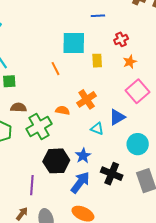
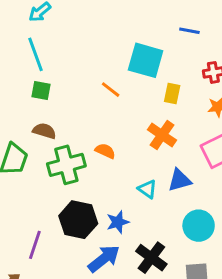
orange line: (55, 69) -> (111, 90), turned -40
orange cross: (87, 99) -> (162, 135), moved, turned -36

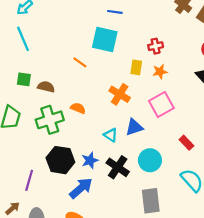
blue line: (189, 31) -> (115, 12), moved
green square: (41, 91) -> (24, 79), moved
yellow rectangle: (172, 93) -> (136, 67), moved
brown semicircle: (44, 131) -> (46, 87), moved
black cross: (151, 258) -> (118, 167), moved

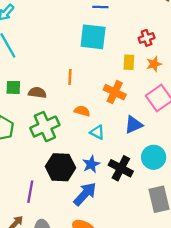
orange line: (80, 62) -> (70, 77), moved, turned 64
orange semicircle: (78, 108) -> (82, 111), moved
cyan triangle: (111, 135) -> (97, 132), moved

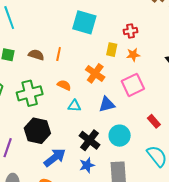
brown semicircle: (37, 93) -> (36, 55), moved
cyan triangle: (97, 132) -> (74, 106), turned -32
blue star: (91, 164) -> (87, 165), moved

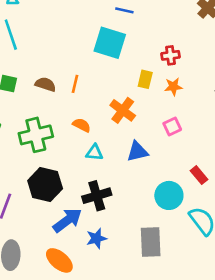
pink square: (133, 85) -> (172, 127), size x0.6
cyan circle: (120, 136) -> (169, 195), moved
black cross: (90, 140) -> (97, 196), moved, turned 35
blue star: (87, 165) -> (96, 238), moved

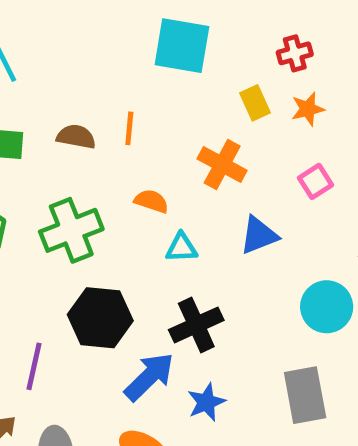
yellow rectangle: (145, 79) -> (255, 103), turned -30

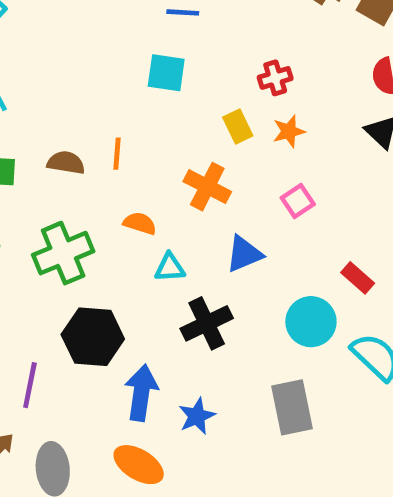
cyan square: (182, 46) -> (166, 73), size x0.7
black cross: (196, 325) -> (207, 323), moved
blue arrow: (149, 377) -> (141, 393), turned -36

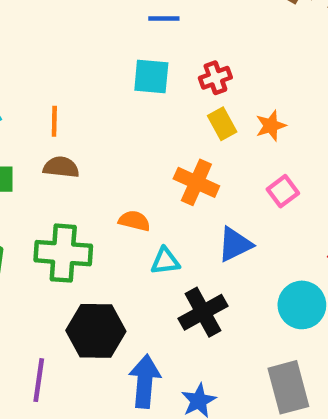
red cross: (275, 78) -> (215, 78), moved
orange line: (117, 154) -> (54, 121), moved
green cross: (63, 253) -> (63, 253), turned 30

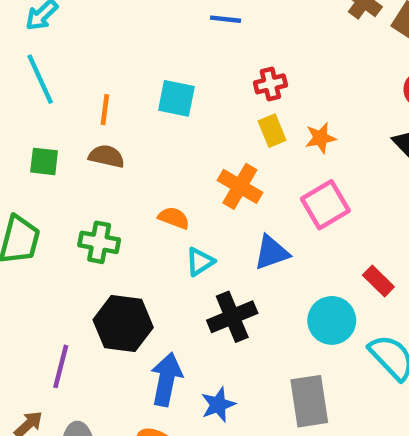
cyan square: (151, 77) -> (176, 98), moved
pink square: (283, 191) -> (325, 205), size x1.5
green cross: (63, 253) -> (99, 242), size x0.7
cyan triangle: (165, 261) -> (200, 262), turned -32

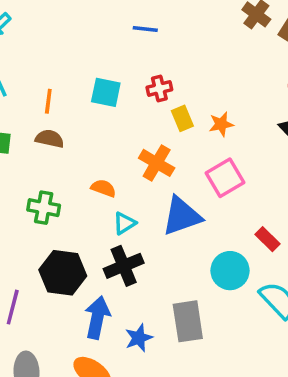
red cross: (270, 84) -> (159, 88), moved
blue triangle: (271, 253) -> (182, 216), size x1.4
black cross: (232, 317) -> (124, 266), moved
gray rectangle: (309, 401) -> (188, 321), moved

